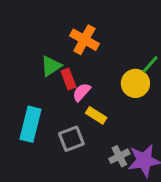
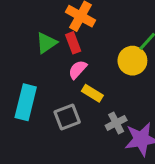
red rectangle: (68, 79) -> (73, 43), moved
gray cross: (119, 156) -> (116, 123), moved

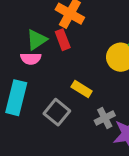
pink semicircle: (78, 70) -> (31, 59), moved, turned -132
gray square: (67, 117) -> (57, 112), turned -30

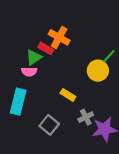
red rectangle: (63, 40) -> (46, 48), moved, turned -40
gray square: (57, 112) -> (49, 125), moved

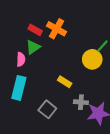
red rectangle: (46, 48) -> (35, 30), moved
pink semicircle: (29, 72) -> (21, 59), moved, turned -88
gray cross: (86, 117) -> (81, 102), turned 32

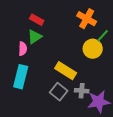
orange cross: (57, 29) -> (87, 19), moved
yellow rectangle: (65, 82) -> (66, 71), size x1.5
gray square: (47, 109) -> (59, 92), moved

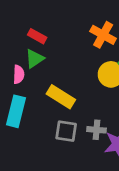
yellow rectangle: (66, 71) -> (61, 97), moved
gray square: (59, 92) -> (66, 131), turned -30

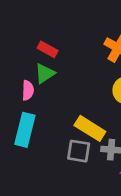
yellow rectangle: (61, 97) -> (90, 128), moved

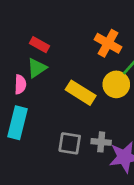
yellow rectangle: (90, 128) -> (81, 93), moved

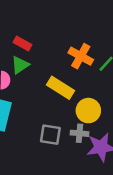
orange cross: (108, 43) -> (81, 56), moved
yellow circle: (116, 84) -> (88, 111), moved

